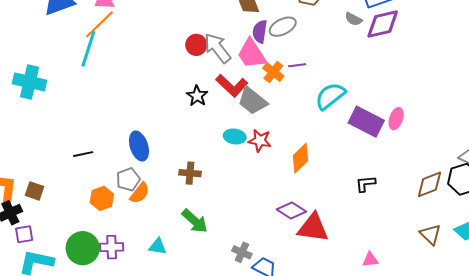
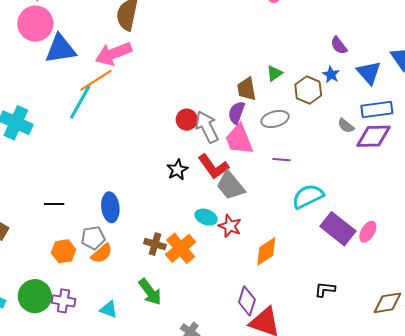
purple semicircle: (260, 32) -> (237, 113), moved
orange cross: (273, 72) -> (181, 248), moved, size x1.4
purple diamond: (291, 210) -> (247, 301), turned 64

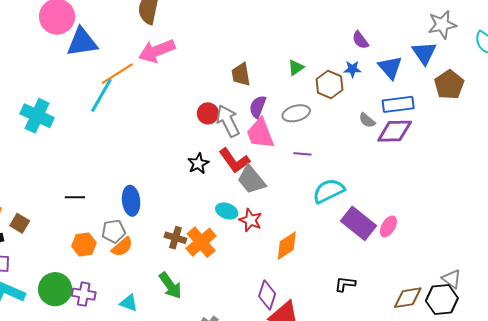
pink arrow: (113, 54) -> (157, 51), moved
blue star: (331, 75) -> (352, 69), turned -30
brown trapezoid: (247, 89) -> (241, 74), moved

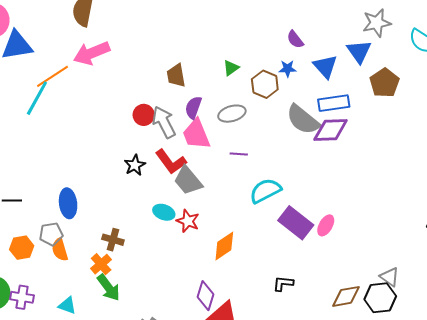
gray semicircle: (367, 120) -> (303, 120), size x2.0
orange cross: (201, 242) -> (101, 264), moved, size x0.7
orange semicircle: (122, 247) -> (60, 250), turned 115

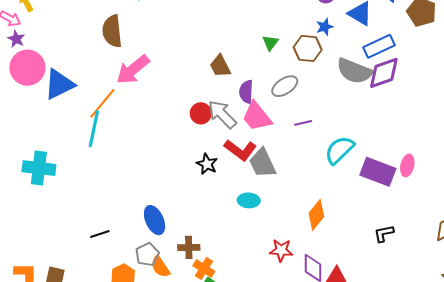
gray trapezoid: (188, 181) -> (262, 163), turned 32
red star: (188, 221) -> (281, 250), moved
brown cross: (113, 240) -> (189, 247), moved

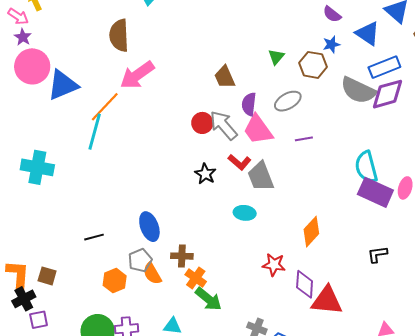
red L-shape: (240, 150) -> (240, 162), size x0.7
cyan semicircle: (339, 150) -> (366, 167), moved, turned -64

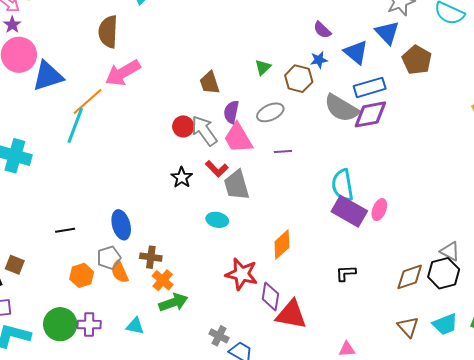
red star: (274, 265) -> (242, 274), size x1.4
green arrow: (208, 299) -> (173, 302), turned -64

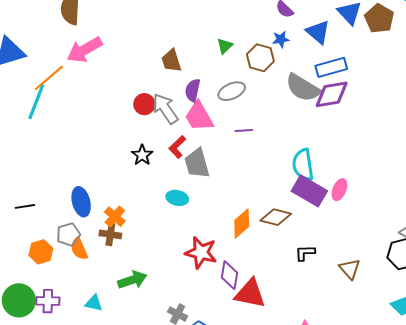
brown pentagon: (417, 60) -> (379, 18), moved
red L-shape: (217, 169) -> (177, 147), turned 90
brown diamond: (410, 277) -> (276, 217), moved, turned 32
orange cross: (163, 280) -> (115, 217), moved
brown triangle: (408, 327) -> (350, 269), moved

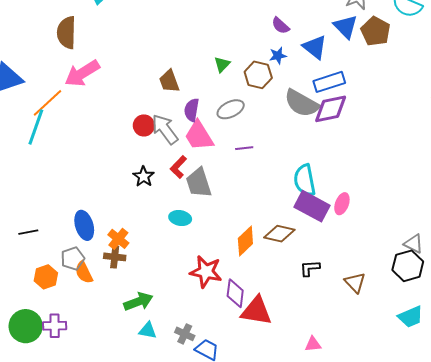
cyan triangle: (94, 303) -> (148, 330), moved

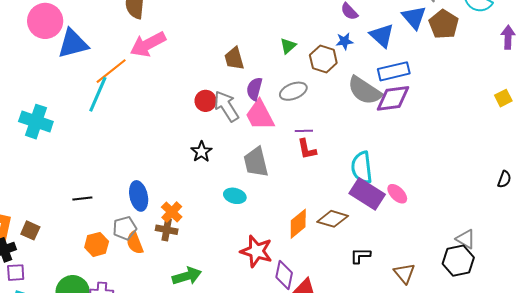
red L-shape: (178, 167) -> (307, 149), moved, turned -60
pink ellipse: (342, 204) -> (397, 194), turned -70

